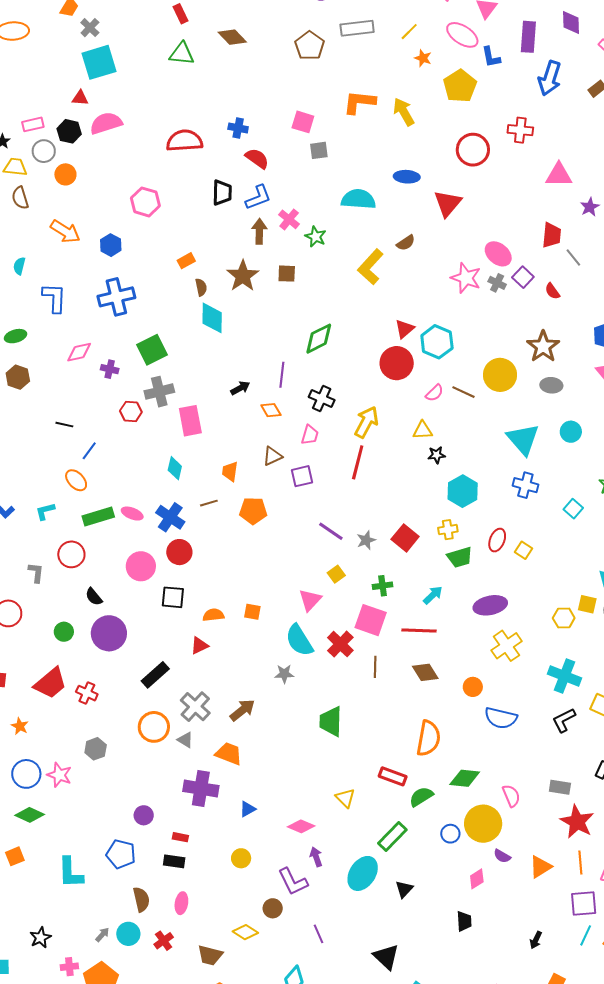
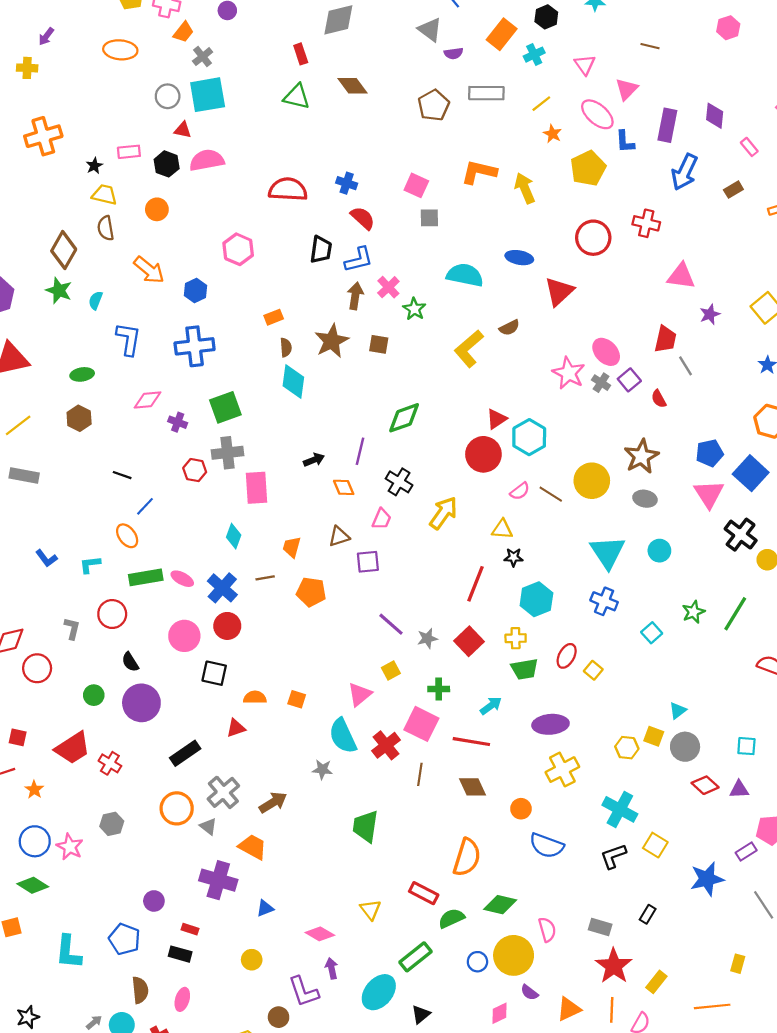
gray circle: (44, 151) -> (168, 96), moved
red line: (358, 462) -> (476, 584), moved

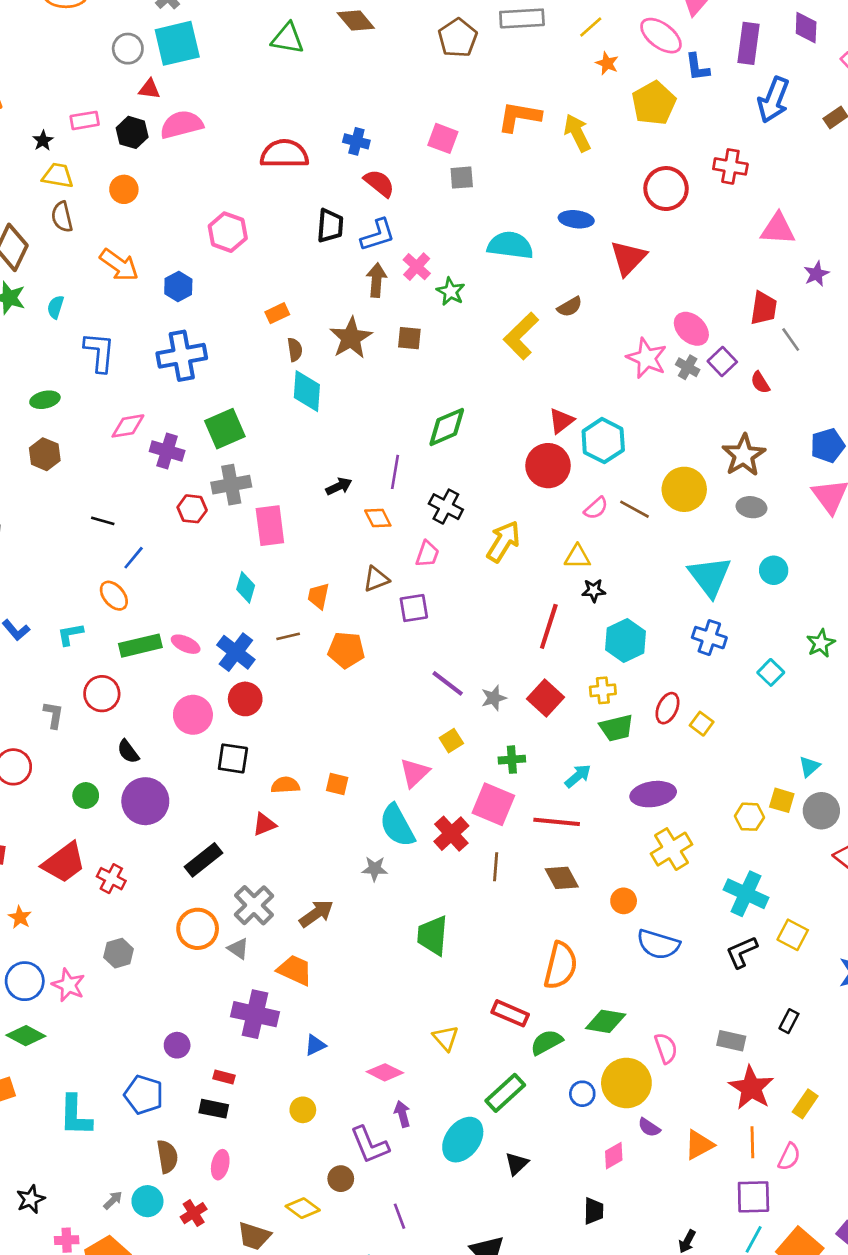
purple cross: (178, 422) -> (167, 451), size x1.4

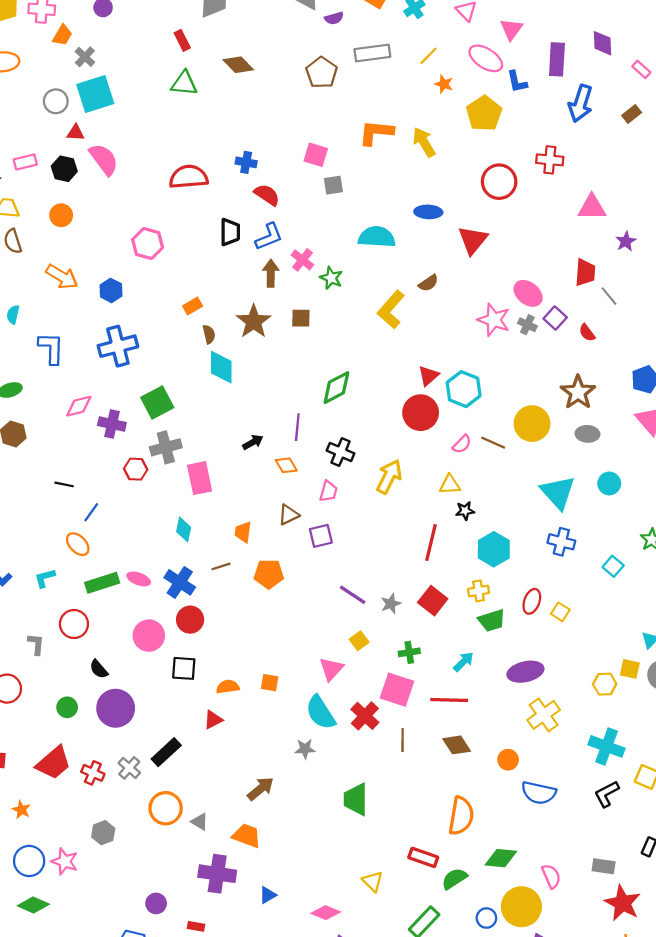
pink semicircle: (182, 125) -> (104, 159), turned 72
gray cross: (254, 905) -> (129, 768), moved, size x0.7

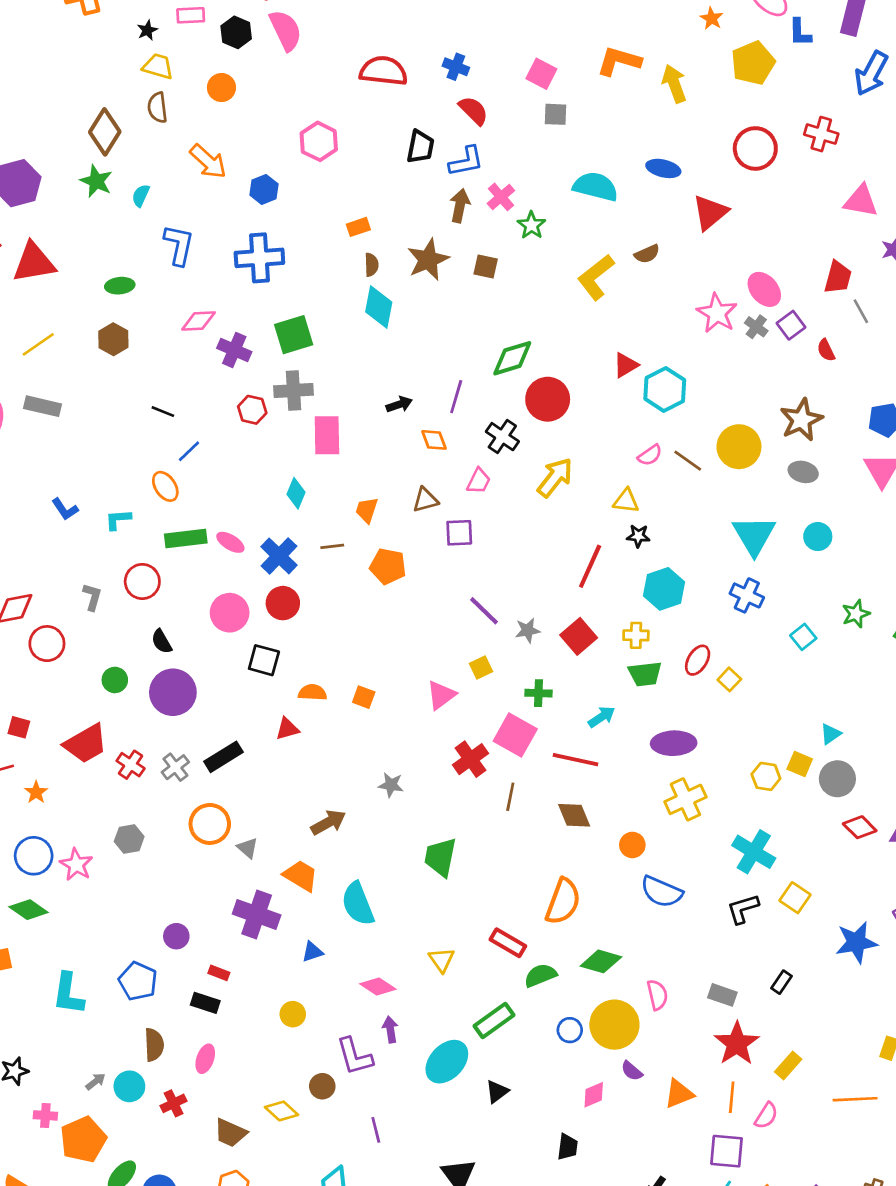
red circle: (421, 413) -> (548, 399), moved
cyan semicircle: (321, 713) -> (358, 904), moved

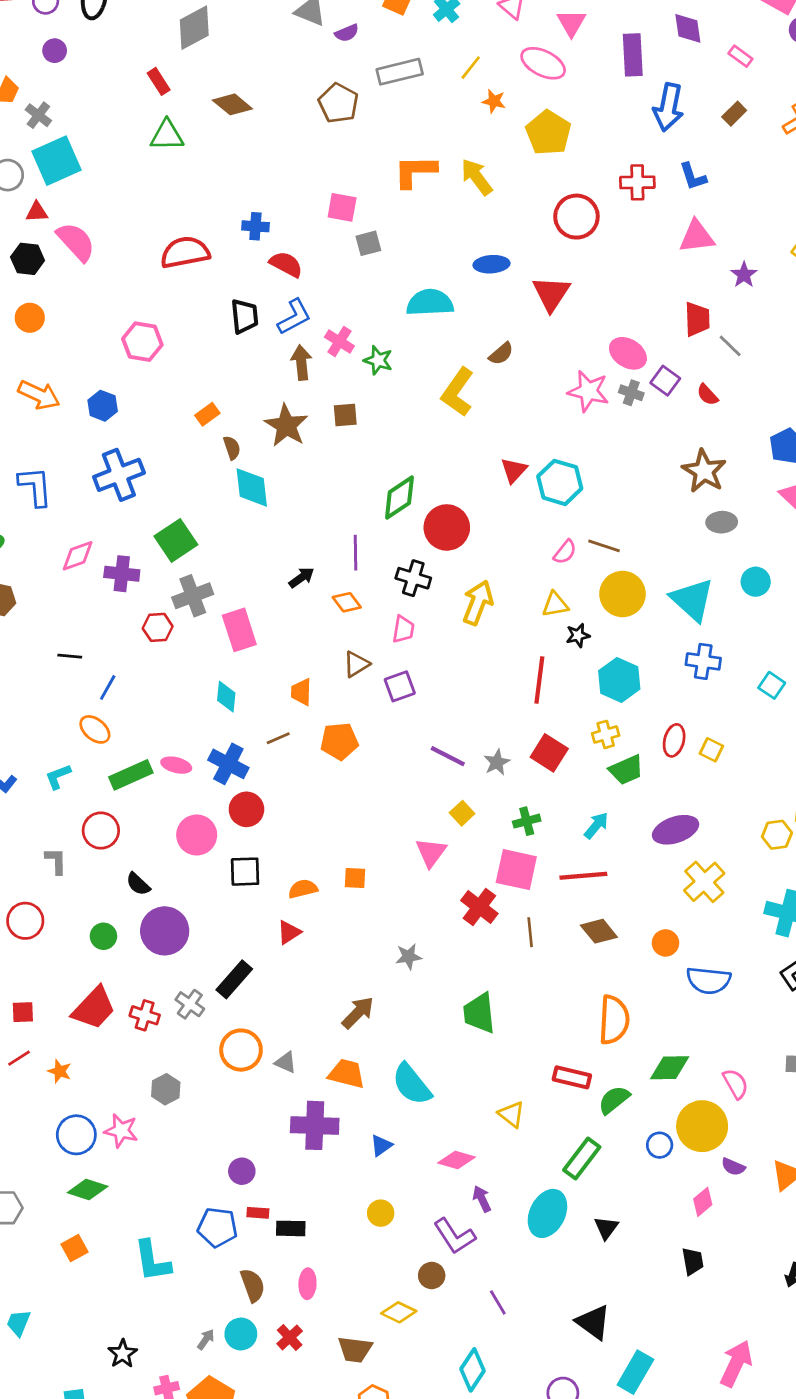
blue L-shape: (800, 33) -> (693, 177), moved
yellow circle: (739, 447) -> (622, 594), moved
red rectangle: (219, 973) -> (258, 1213), moved

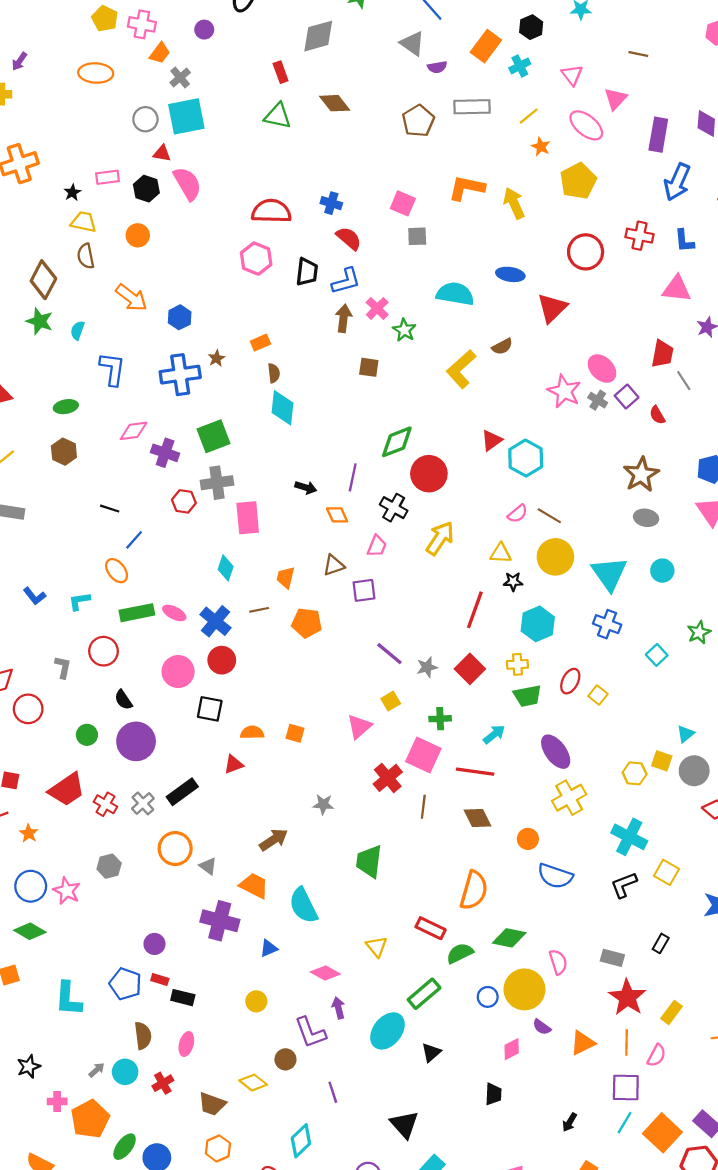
pink hexagon: (142, 342) -> (256, 259), moved
brown star: (286, 426) -> (216, 358), moved, size x0.5
black arrow: (302, 578) -> (306, 487), turned 40
purple ellipse: (676, 830) -> (556, 752), turned 60

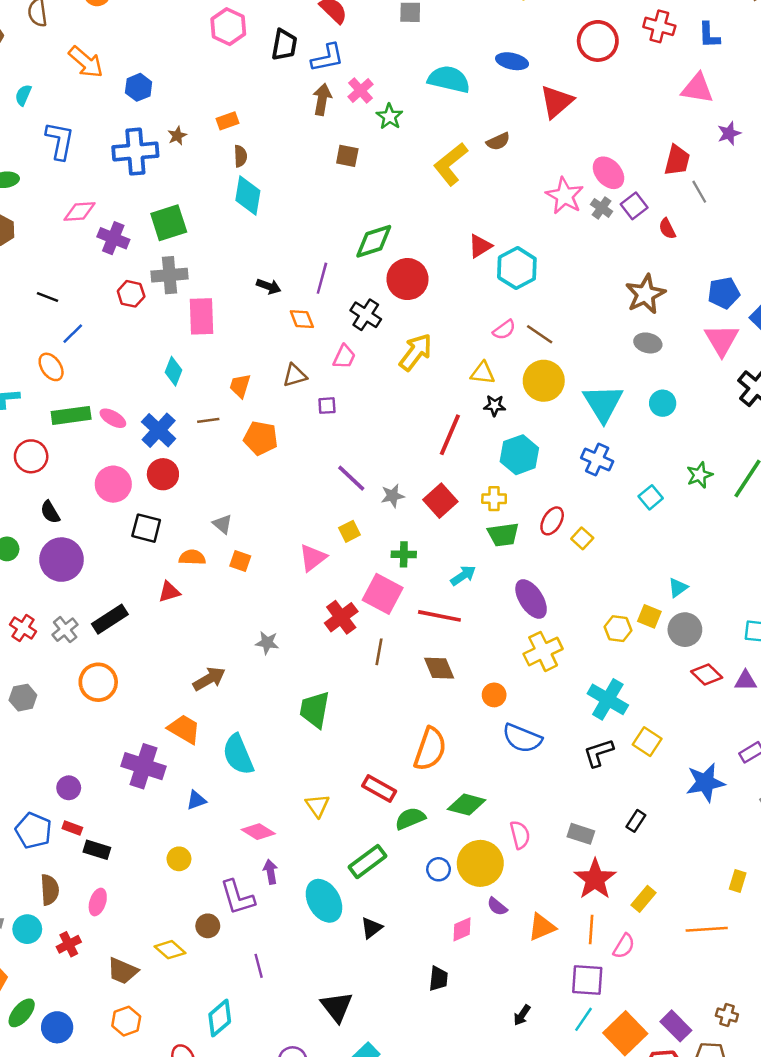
purple square: (364, 590) -> (327, 406), size x0.7
gray triangle: (208, 866) -> (223, 524), moved
cyan ellipse: (387, 1031) -> (324, 901), turned -72

